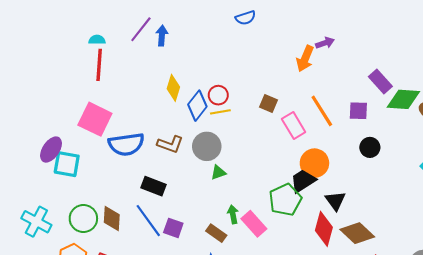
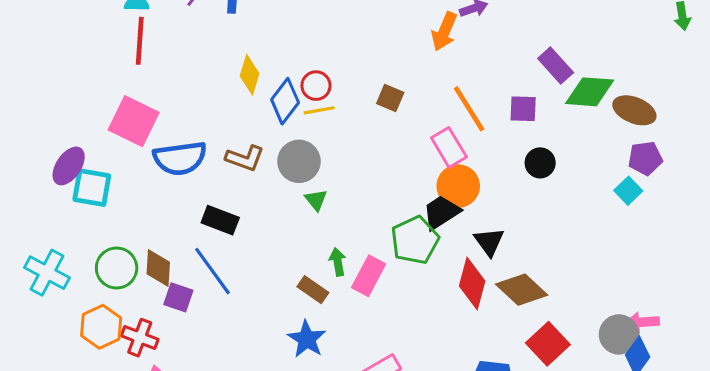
pink rectangle: (294, 125) -> (449, 147), moved
green triangle: (218, 173) -> (316, 200), turned -49
pink rectangle: (254, 224) -> (369, 276), turned 70
purple square: (173, 228) -> (178, 297), moved

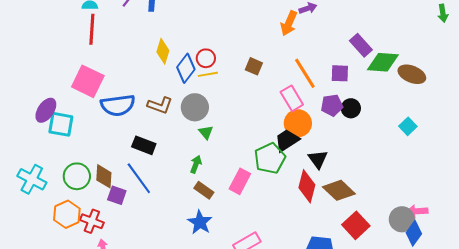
purple pentagon: (645, 158) -> (332, 105), moved
green arrow: (338, 262) -> (196, 164), moved, turned 30

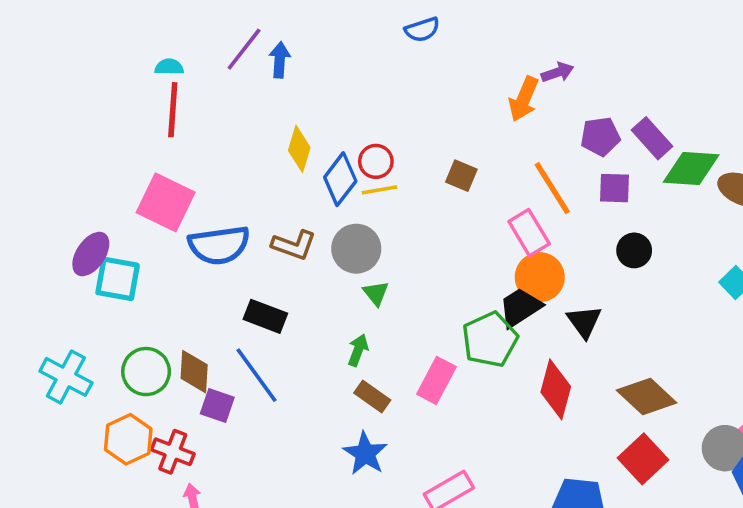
purple pentagon: (332, 105) -> (600, 136), moved
black triangle: (318, 159) -> (584, 322), moved
brown diamond: (339, 190) -> (647, 397), moved

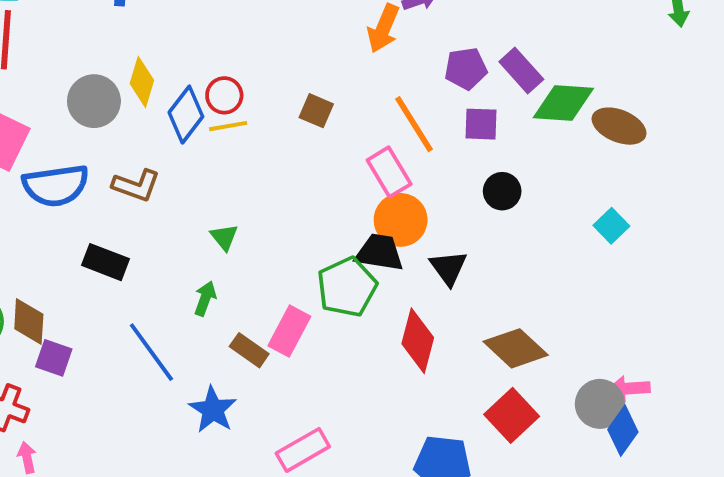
gray circle: (356, 249) -> (94, 101), moved
black trapezoid: (520, 307) -> (379, 253), turned 42
blue line: (256, 375) -> (151, 352), moved
brown rectangle: (372, 397) -> (249, 350), moved

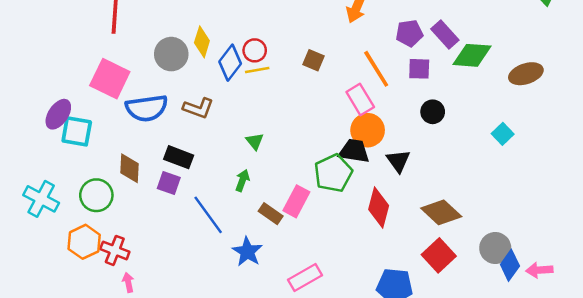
brown ellipse: (619, 126) -> (526, 74), moved, turned -40
brown diamond: (29, 321) -> (129, 168), moved
purple square: (54, 358) -> (169, 183), moved
pink arrow: (629, 389) -> (539, 270), moved

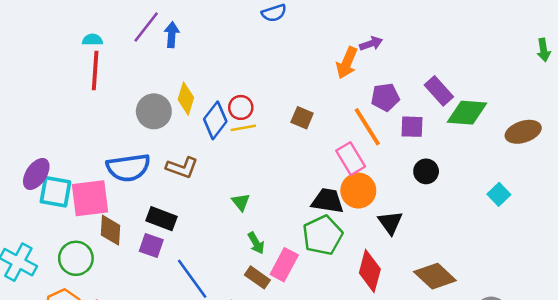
purple pentagon: (409, 33) -> (385, 97), moved
pink square: (110, 79) -> (90, 198), moved, turned -33
black trapezoid: (354, 151) -> (328, 201), moved
green arrow: (242, 180) -> (256, 243), moved, turned 130

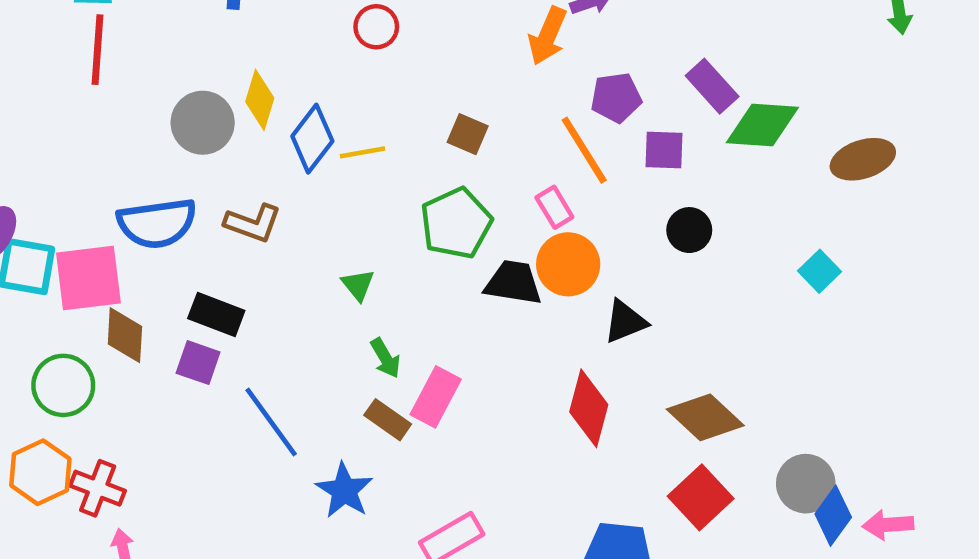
red circle: (241, 107) -> (376, 27), moved
pink rectangle: (351, 159) -> (554, 207), size x0.7
black triangle: (390, 223) -> (625, 321), turned 44
green pentagon: (323, 235) -> (456, 223), moved

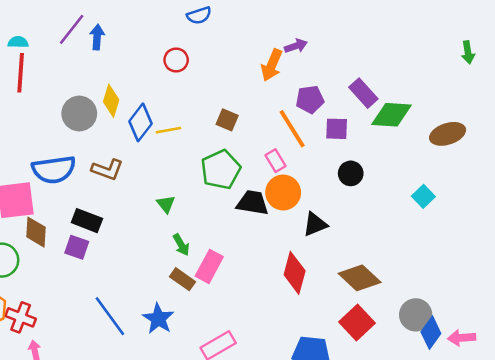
blue line: (271, 422) -> (110, 316), moved

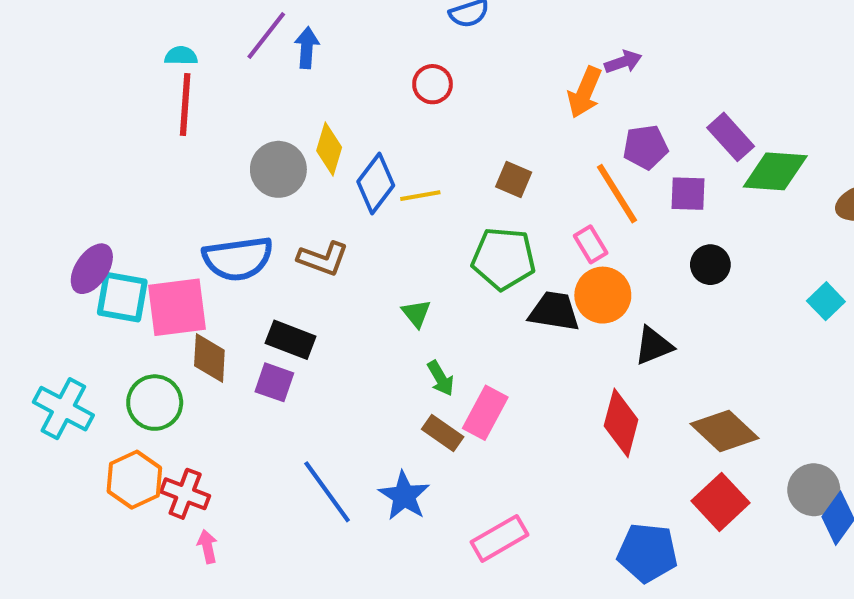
green pentagon: (221, 170) -> (503, 259), turned 30

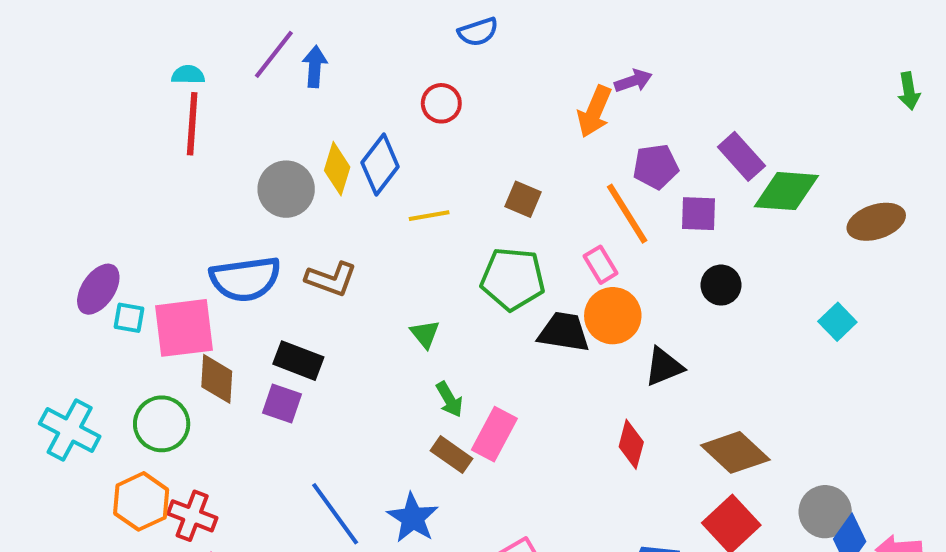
blue diamond: (376, 184) -> (380, 165), moved
cyan square: (122, 297) -> (129, 318), size x0.6
red diamond: (621, 423) -> (631, 444), size x0.7

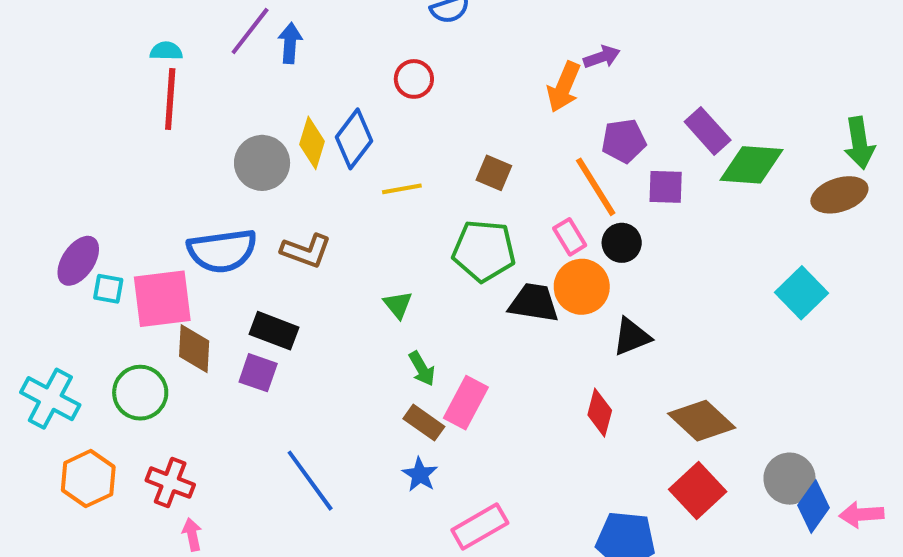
green arrow: (909, 91) -> (859, 143), moved, size x1.4
black circle: (721, 285) -> (622, 243), moved
cyan square: (837, 322) -> (801, 293), size x1.4
orange hexagon: (141, 501) -> (88, 479), moved
blue star: (413, 518) -> (420, 475), moved, size x0.7

